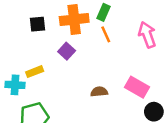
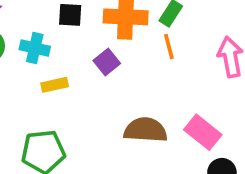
cyan cross: (15, 85) -> (35, 48), moved
brown semicircle: (99, 92) -> (145, 130), size x1.6

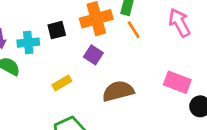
cyan cross: (35, 48) -> (28, 43), moved
brown semicircle: (145, 130) -> (118, 91), moved

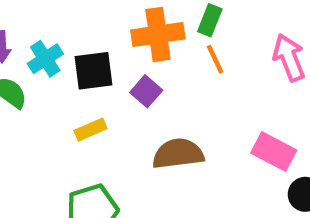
black square: (57, 30) -> (93, 71), moved, size x1.4
cyan cross: (28, 43) -> (45, 59), turned -35

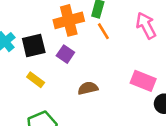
yellow rectangle: (90, 130) -> (36, 80), turned 66
brown semicircle: (178, 154) -> (88, 88), size x0.7

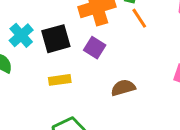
yellow rectangle: (36, 80) -> (60, 80), turned -42

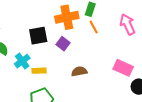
cyan cross: (21, 35) -> (22, 61), moved
yellow rectangle: (60, 80) -> (39, 71), moved

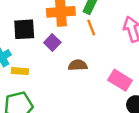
brown semicircle: (79, 71) -> (78, 65), moved

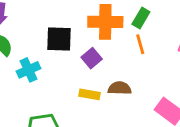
yellow rectangle: (20, 71) -> (90, 94), moved

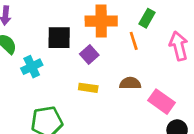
green rectangle: (141, 18) -> (147, 18), moved
brown semicircle: (120, 88) -> (130, 83), moved

